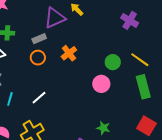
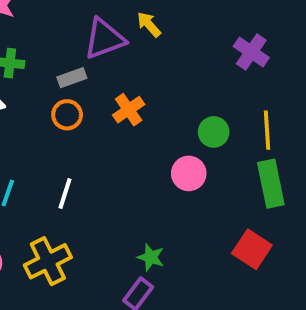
yellow line: (140, 60) -> (267, 130), turned 48
white line: (39, 98) -> (65, 193), turned -35
red square: (146, 126) -> (252, 249), moved
green star: (103, 128) -> (151, 257), moved

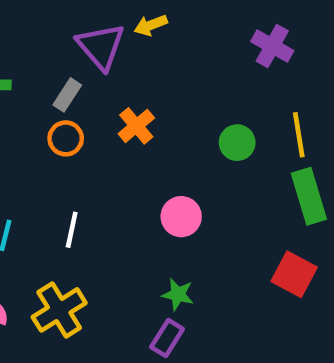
yellow arrow: (149, 24) -> (151, 25), turned -64
purple triangle: (104, 39) -> (101, 46), turned -45
gray rectangle: (72, 78) -> (67, 95), turned -32
pink circle: (189, 173) -> (181, 217), moved

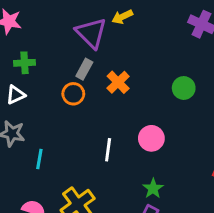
gray rectangle: (67, 95) -> (84, 69), moved
white line: (72, 230) -> (108, 150), moved
green star: (178, 294) -> (153, 188), turned 30

